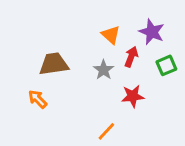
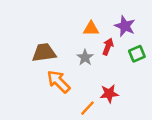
orange triangle: (111, 35) -> (91, 28), turned -42
red star: (133, 96) -> (109, 94), moved
orange arrow: (38, 99) -> (59, 82), moved, size x1.5

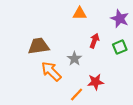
purple star: (125, 26) -> (120, 19), moved
orange triangle: (91, 28) -> (80, 13), moved
gray star: (85, 57) -> (74, 59), moved

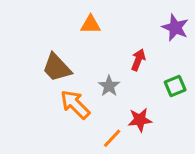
orange triangle: (80, 13) -> (91, 24), moved
brown trapezoid: (39, 46) -> (57, 68), turned -125
green square: (120, 47) -> (175, 86), moved

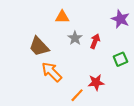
gray star: (109, 86) -> (75, 38), moved

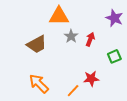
orange triangle: (62, 17) -> (59, 16), size x1.5
brown trapezoid: (39, 46) -> (37, 44), turned -75
orange arrow: (52, 72) -> (39, 84), moved

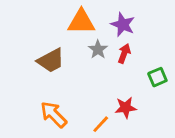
purple star: (114, 18) -> (123, 24), moved

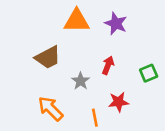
gray star: (98, 49) -> (81, 81), moved
red arrow: (124, 54) -> (108, 65), moved
orange line: (101, 124) -> (95, 118), turned -54

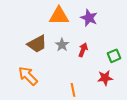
gray star: (81, 81) -> (62, 45), moved
red star: (118, 102) -> (105, 78), moved
orange arrow: (50, 108) -> (28, 76), moved

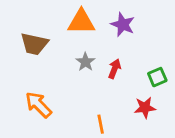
brown trapezoid: (37, 44) -> (34, 44), moved, turned 40

